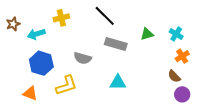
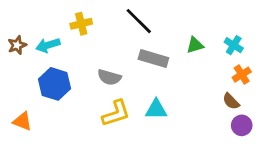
brown star: (13, 24) -> (17, 45), moved
yellow L-shape: (66, 85) -> (116, 113), moved
orange triangle: (30, 93) -> (22, 121), moved

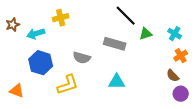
black line: (139, 21) -> (126, 16), moved
brown star: (17, 45) -> (13, 25), moved
yellow L-shape: (116, 113) -> (68, 85), moved

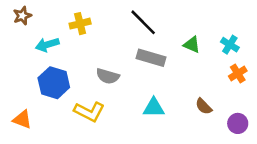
black line: (126, 16) -> (143, 22), moved
brown star: (13, 25) -> (22, 16), moved
green triangle: (146, 34) -> (192, 45), turned 40
brown semicircle: (173, 76) -> (204, 106), moved
yellow L-shape: (68, 85) -> (89, 112), turned 45

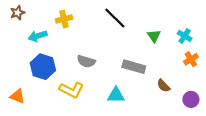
green triangle: (192, 45) -> (154, 36), turned 32
gray rectangle: (151, 58) -> (134, 67), moved
cyan triangle: (154, 108) -> (116, 95), moved

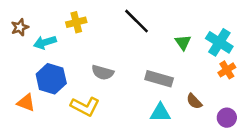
brown star: (17, 13) -> (20, 27), moved
cyan cross: (185, 36) -> (219, 42), size x1.5
cyan triangle: (116, 95) -> (160, 113), moved
orange triangle: (17, 96) -> (26, 103), moved

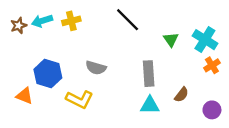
cyan arrow: (45, 42) -> (42, 21), moved
gray rectangle: (159, 79) -> (149, 74), turned 70
brown semicircle: (194, 101) -> (181, 95), turned -98

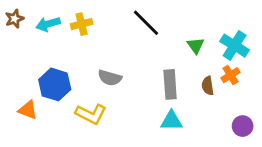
brown star: (19, 26) -> (14, 19), moved
orange cross: (212, 65) -> (230, 75), moved
brown semicircle: (181, 95) -> (208, 86), moved, turned 133

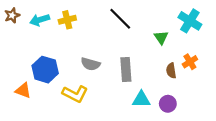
cyan cross: (235, 46) -> (190, 21), moved
gray rectangle: (170, 84) -> (126, 70), moved
purple circle: (243, 126) -> (168, 104), moved

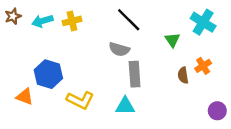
gray semicircle: (90, 64) -> (119, 49), moved
cyan triangle: (141, 99) -> (125, 106), moved
purple circle: (168, 104) -> (217, 111), moved

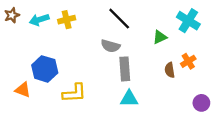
green triangle: (172, 40) -> (160, 37), turned 40
yellow L-shape: (80, 100) -> (74, 93), turned -30
cyan triangle: (125, 106) -> (129, 99), moved

